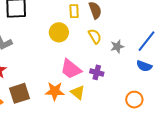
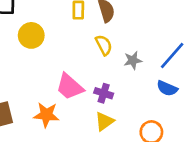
yellow circle: (59, 32) -> (31, 35), moved
yellow triangle: (78, 92) -> (104, 121), moved, turned 42

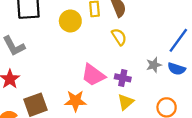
yellow circle: (31, 35) -> (70, 21), moved
gray star: (133, 60) -> (154, 65), moved

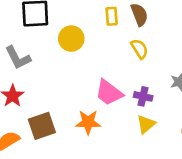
yellow circle: (70, 21) -> (71, 39), moved

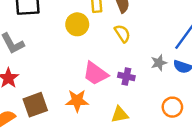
yellow circle: (71, 39) -> (77, 24), moved
yellow triangle: (146, 124) -> (120, 115), moved, turned 30

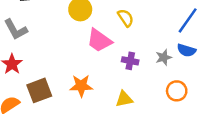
gray star: (159, 63) -> (164, 57), moved
pink trapezoid: (95, 74) -> (99, 40), moved

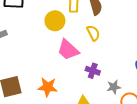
gray star: (164, 57) -> (114, 87), moved

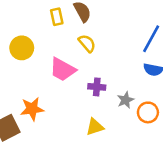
yellow circle: (55, 21) -> (22, 48), moved
orange star: (48, 87) -> (32, 109), moved

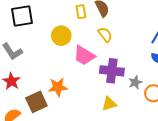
yellow circle: (22, 48) -> (61, 36), moved
purple cross: (97, 87) -> (112, 71), size x1.6

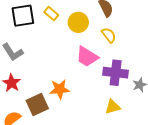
yellow rectangle: (81, 12) -> (51, 14), moved, turned -40
yellow circle: (61, 36) -> (78, 22), moved

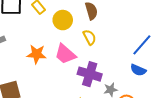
orange star: (60, 89) -> (37, 54), moved

